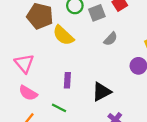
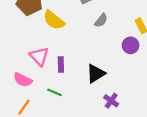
pink triangle: (24, 63) -> (39, 56), moved

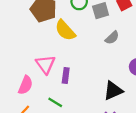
black triangle: (96, 74) -> (113, 91), moved
pink semicircle: (23, 80) -> (25, 85), turned -102

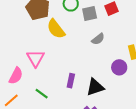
purple rectangle: (66, 76) -> (71, 81), moved

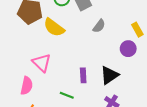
green line: (42, 94) -> (67, 95), moved

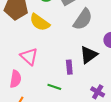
gray semicircle: (99, 26) -> (83, 19), size x1.6
black triangle: (109, 75) -> (89, 55), moved

